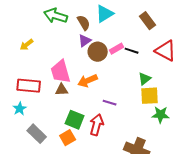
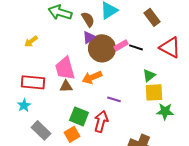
brown circle: (98, 52) -> (102, 48), size x1.4

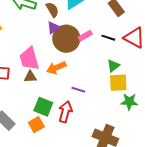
black line: (136, 47) -> (108, 38), moved

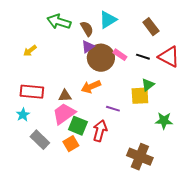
pink rectangle: (85, 36) -> (120, 55), turned 64
pink trapezoid: (29, 59) -> (64, 114), moved, turned 70
yellow square: (118, 83) -> (140, 96), moved

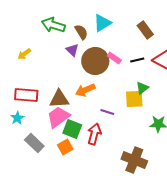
purple triangle: (88, 47) -> (72, 50), moved, turned -40
black line: (143, 57) -> (137, 60), turned -32
brown triangle: (65, 96) -> (59, 99), size x1.5

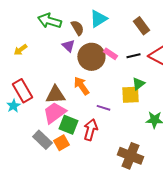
orange arrow: (85, 90) -> (81, 86), turned 78
red rectangle: (26, 95) -> (22, 91), turned 55
cyan star: (17, 118) -> (13, 106), moved
gray rectangle: (34, 143) -> (42, 140), moved

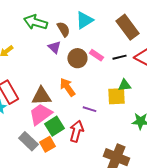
brown rectangle: (141, 26) -> (127, 27), size x1.4
brown circle: (91, 57) -> (77, 58), size x0.7
green triangle: (138, 84) -> (124, 85), turned 32
green square: (68, 125) -> (54, 126), turned 36

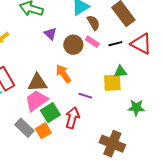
brown semicircle: (63, 29) -> (93, 23), moved

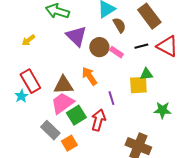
purple triangle: (50, 34) -> (76, 36), size x1.6
pink rectangle: (92, 42) -> (116, 52), moved
purple line: (85, 96) -> (111, 98), turned 56
orange square: (43, 131) -> (69, 143), moved

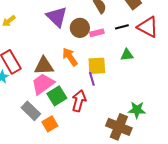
pink rectangle: (116, 52) -> (97, 33), turned -48
yellow square: (138, 85) -> (97, 66), moved
green star: (162, 110) -> (137, 110), moved

